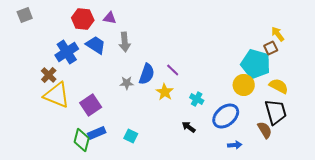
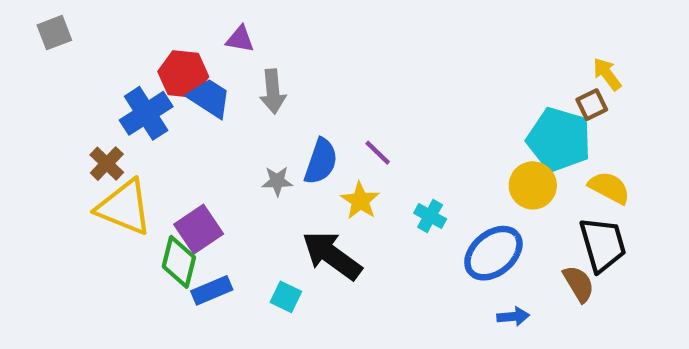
red hexagon: (83, 19) -> (183, 74), moved
black arrow: (189, 127) -> (332, 255), moved, size x2.0
green diamond: (82, 140) -> (179, 262), moved

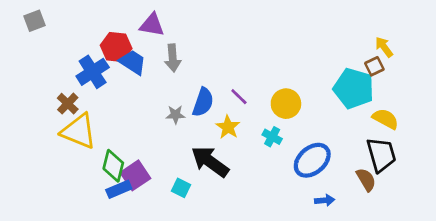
purple triangle: (240, 39) -> (152, 25), size x1.4
yellow circle: (533, 185) -> (286, 104), moved
purple square: (199, 229) -> (135, 175), moved
blue rectangle: (212, 290) -> (119, 189), moved

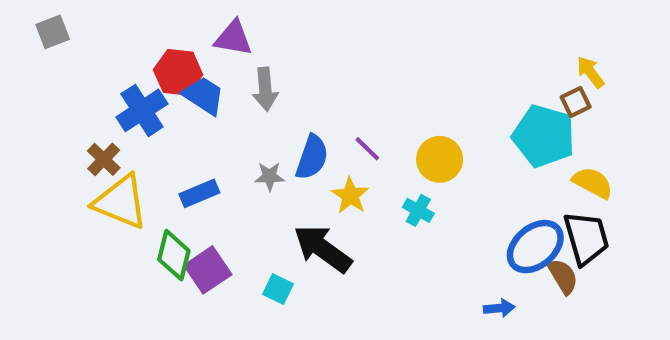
blue ellipse: (312, 160) -> (535, 247), moved
blue rectangle: (119, 189) -> (199, 193), moved

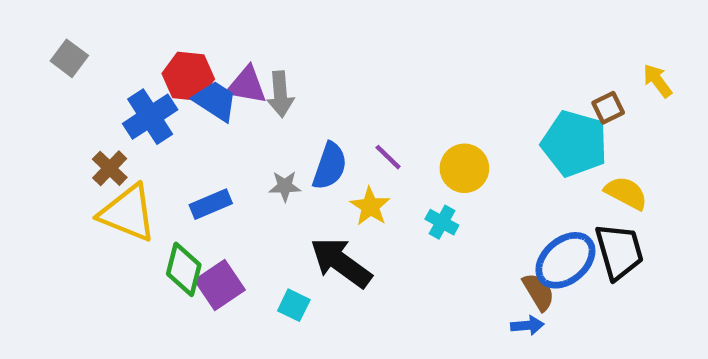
gray square: (53, 32) -> (69, 58), moved, turned -32
purple triangle: (233, 38) -> (247, 85), moved
yellow arrow: (591, 72) -> (658, 81), moved
brown semicircle: (563, 276) -> (539, 292), moved

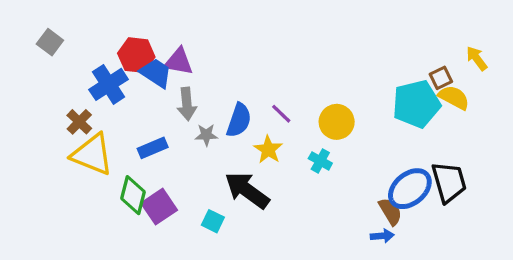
gray arrow: (280, 94) -> (187, 104), moved
cyan pentagon: (574, 144) -> (416, 104), turned -30
yellow semicircle: (626, 193) -> (454, 97), moved

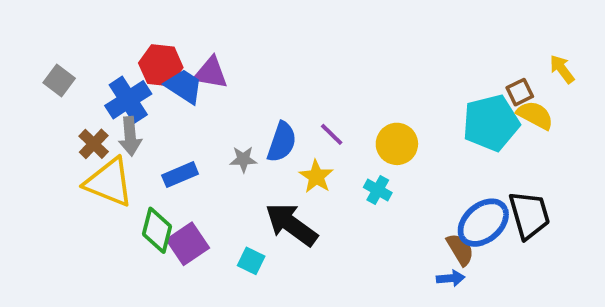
gray square: (50, 42) -> (59, 81), moved
gray arrow: (187, 104) -> (130, 136), moved

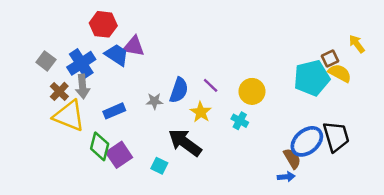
red hexagon: (161, 65) -> (103, 24), moved
gray square: (59, 81) -> (46, 61), moved

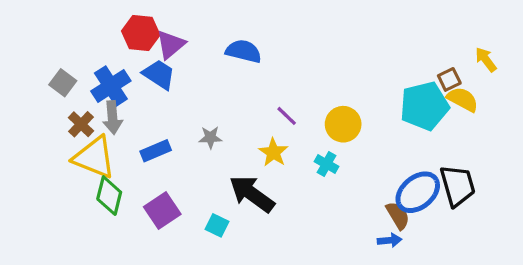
purple triangle: (134, 46) -> (171, 45), moved, turned -50
blue semicircle: (179, 90) -> (244, 51), moved, turned -95
green diamond: (100, 146) -> (109, 196), moved

